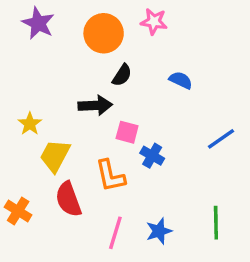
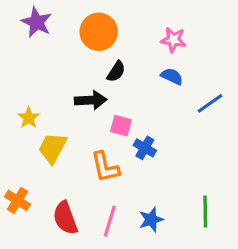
pink star: (154, 22) -> (173, 40), moved
blue line: (221, 139) -> (210, 103), moved
red semicircle: (68, 199) -> (65, 218), moved

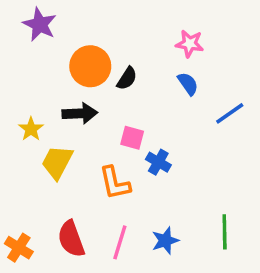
orange circle: (99, 32) -> (90, 66), moved
blue semicircle: (172, 76) -> (188, 84), turned 30
black arrow: (91, 100) -> (80, 113), moved
orange cross: (18, 200) -> (19, 248), moved

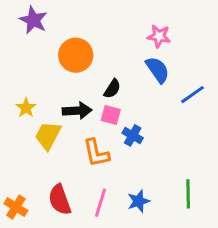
black semicircle: (127, 78) -> (112, 89), moved
blue semicircle: (188, 84) -> (158, 70), size x1.4
black arrow: (80, 113) -> (77, 111), moved

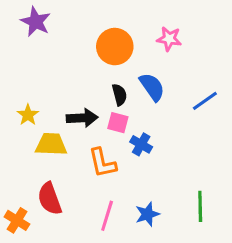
orange circle: (76, 55) -> (115, 47), moved
blue semicircle: (158, 70) -> (152, 87), moved
black semicircle: (112, 89) -> (119, 95), turned -48
yellow trapezoid: (48, 135) -> (51, 144), turned 64
red semicircle: (60, 200) -> (50, 199), moved

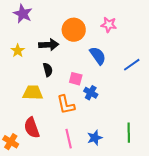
black semicircle: (119, 95) -> (48, 70), moved
yellow star: (28, 115) -> (18, 51), moved
black arrow: (82, 118) -> (49, 45), moved
pink line: (107, 216) -> (69, 139), turned -30

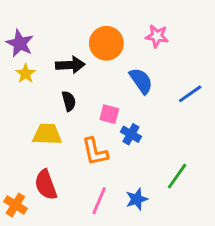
purple star: (23, 14) -> (20, 43), moved
green line: (129, 133) -> (177, 176), moved, turned 36
pink line: (69, 139) -> (99, 201), turned 36

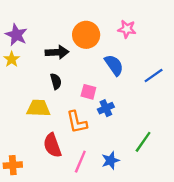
yellow star: (26, 74) -> (12, 59), moved
blue cross: (131, 134) -> (106, 108), turned 35
red semicircle: (46, 185) -> (52, 145), moved
orange cross: (15, 205) -> (13, 165), turned -36

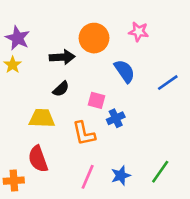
black semicircle: (56, 81) -> (61, 89), turned 63
green line: (143, 142) -> (160, 172), moved
red semicircle: (52, 145) -> (38, 159), moved

